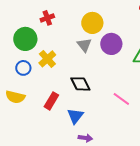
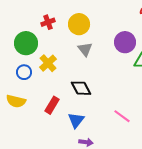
yellow circle: (92, 23) -> (79, 24), moved
purple circle: (111, 44) -> (125, 42), moved
pink line: (121, 99) -> (122, 116), moved

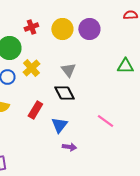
purple circle: (125, 42) -> (89, 29), moved
gray triangle: (85, 49) -> (68, 70), moved

